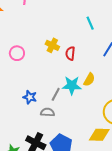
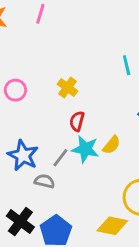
red semicircle: (70, 53) -> (77, 121), moved
blue star: (30, 97) -> (23, 155), size x1.5

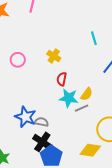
blue star: (23, 155) -> (25, 117), moved
gray line: (60, 158) -> (82, 108), moved, turned 32
black cross: (20, 222) -> (42, 142), moved

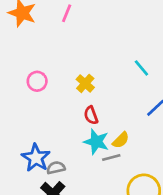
cyan line: (94, 38) -> (141, 68), turned -32
red semicircle: (62, 79) -> (91, 115), turned -40
gray semicircle: (41, 122) -> (56, 168), turned -32

